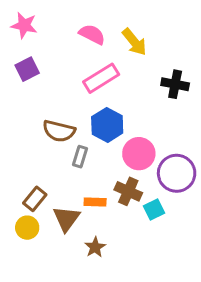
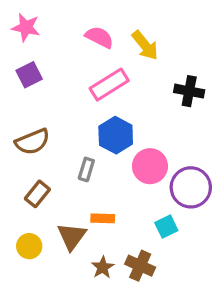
brown semicircle: (59, 131) -> (32, 142), moved, turned -36
brown cross: (128, 191) -> (140, 266), moved
brown rectangle: (35, 199) -> (37, 194), moved

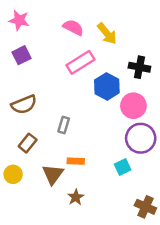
blue hexagon: (116, 135) -> (107, 86), moved
pink circle: (150, 166) -> (133, 106), moved
yellow circle: (29, 246) -> (13, 174), moved
brown cross: (140, 266) -> (145, 207), moved

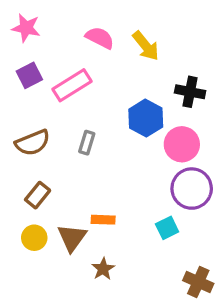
pink rectangle: (80, 62) -> (72, 85), moved
gray rectangle: (64, 125) -> (87, 143), moved
yellow circle: (13, 174) -> (34, 238), moved

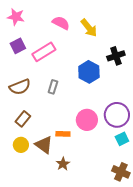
black cross: (190, 92) -> (116, 56), turned -30
pink circle: (182, 144) -> (87, 120), moved
cyan square: (167, 228) -> (122, 139), moved
brown triangle: (72, 238) -> (44, 145), turned -30

